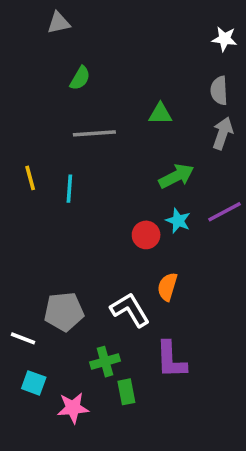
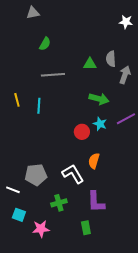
gray semicircle: (219, 91) -> (111, 59), moved
green arrow: (176, 176) -> (99, 99), turned 42
green rectangle: (126, 392) -> (86, 228), moved

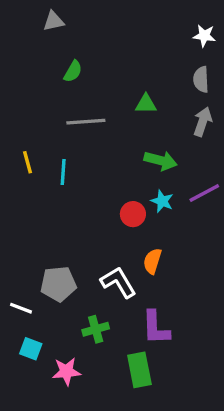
gray semicircle: (111, 59) -> (201, 79), moved
green rectangle: (86, 228) -> (139, 370), size x1.5

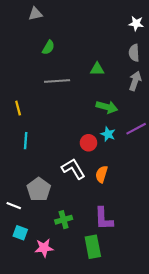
cyan line: (63, 172) -> (26, 141), moved
white L-shape: (118, 282) -> (73, 169), moved
gray pentagon: (58, 284) -> (39, 189), turned -30

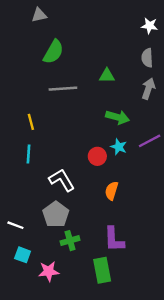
green semicircle: (48, 47) -> (53, 52), size x1.5
yellow line: (18, 108) -> (31, 122), moved
white L-shape: (73, 169) -> (62, 180), moved
gray pentagon: (39, 189) -> (56, 214), moved

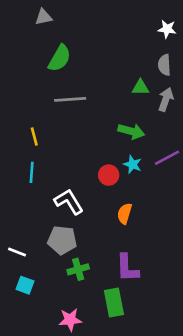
green triangle: (107, 76) -> (140, 87), moved
gray pentagon: (56, 214) -> (62, 240), turned -30
pink star: (49, 271) -> (70, 320), moved

